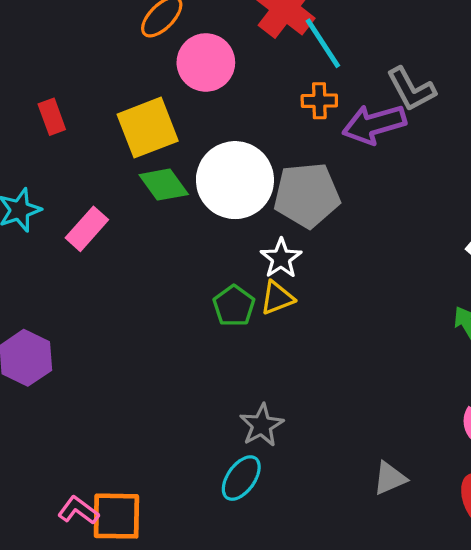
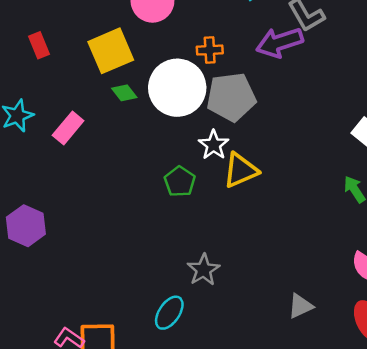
orange cross: (319, 101) -> (210, 50), moved
green diamond: (164, 185) -> (124, 93), size x0.7
yellow triangle: (277, 298) -> (241, 170), moved, size x1.4
cyan ellipse: (241, 478) -> (169, 313), moved

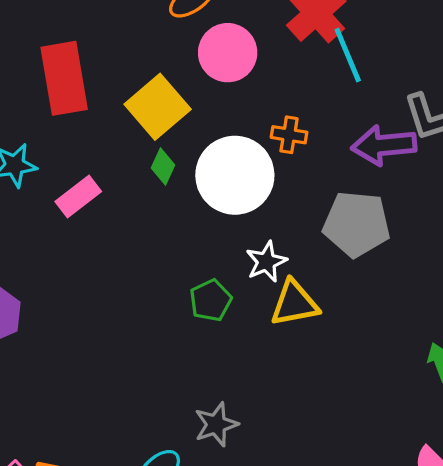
red rectangle: (39, 45) -> (64, 78), size x2.0
yellow square: (111, 51) -> (158, 107), turned -30
green diamond: (124, 93) -> (163, 167), turned 50
gray pentagon: (231, 97) -> (357, 224), moved

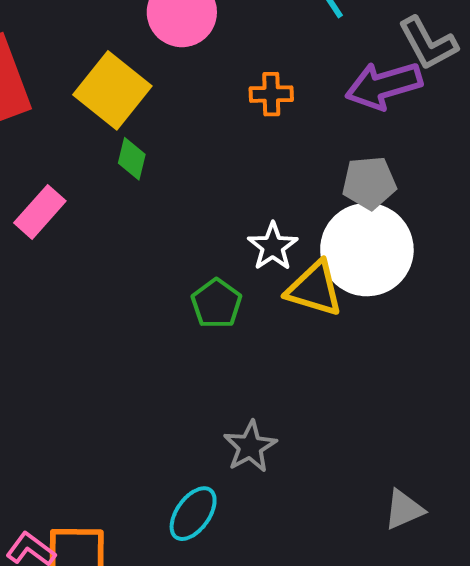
white circle: (235, 175) -> (367, 250), moved
gray pentagon: (357, 224) -> (369, 183), size x0.7
yellow triangle: (295, 303) -> (315, 289), turned 38

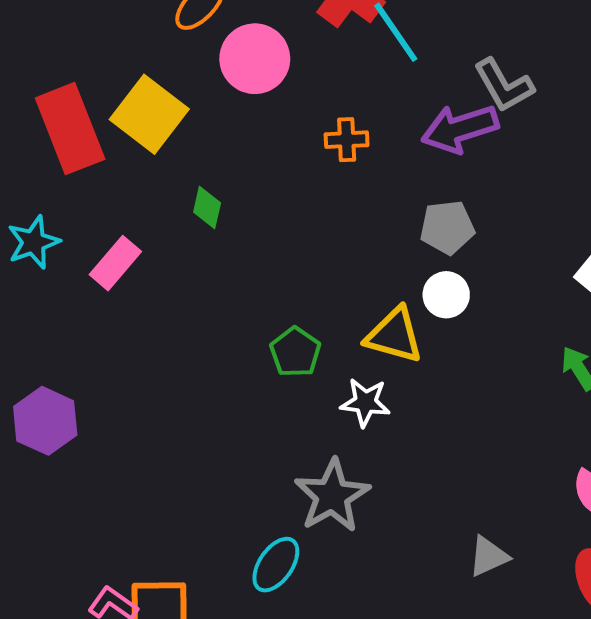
yellow square: (112, 90) -> (149, 114), moved
white star: (273, 247) -> (365, 402), moved, turned -30
white circle: (367, 250) -> (446, 295), size x0.5
gray star: (250, 447) -> (332, 496), size x1.4

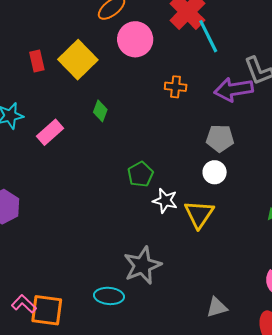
red rectangle: (70, 129) -> (37, 61), size x0.5
yellow triangle: (394, 335) -> (199, 214), moved, turned 40
green pentagon: (295, 352) -> (140, 174), moved
white star: (365, 402) -> (165, 201), moved
cyan ellipse: (276, 565) -> (109, 296), turned 52

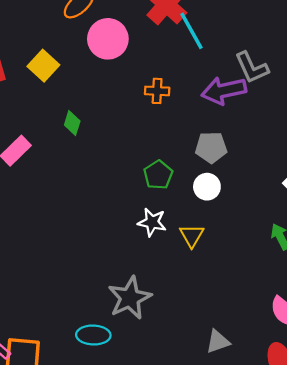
yellow square: (78, 60) -> (43, 66), size x0.7
green pentagon: (140, 174) -> (158, 175), moved
yellow triangle: (199, 214) -> (192, 236), size x0.7

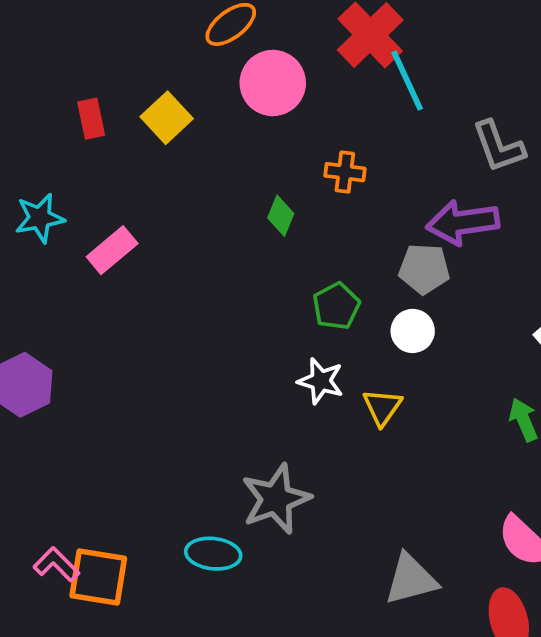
purple arrow: (224, 91) -> (463, 222), moved
green diamond: (72, 123) -> (281, 216), moved
gray triangle: (218, 342) -> (411, 579), size x1.4

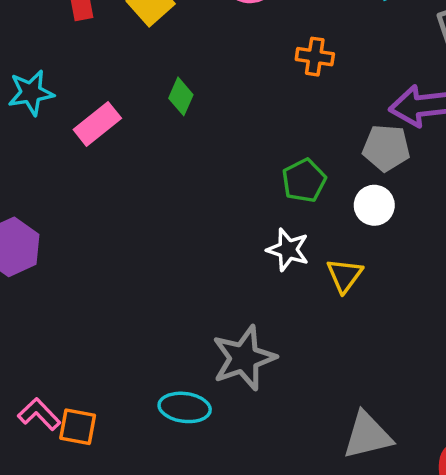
green diamond: (281, 216) -> (181, 96), moved
orange square: (98, 577) -> (78, 427), size x0.7

